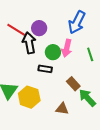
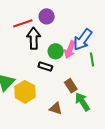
blue arrow: (77, 22) -> (83, 40), moved
purple circle: (39, 28) -> (47, 16), moved
red line: (16, 30) -> (23, 23), turned -60

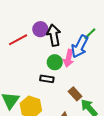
black arrow: (34, 38) -> (54, 35), moved
green line: (92, 59) -> (90, 34), moved, turned 64

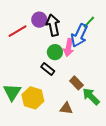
black rectangle: (47, 79) -> (48, 69), turned 32

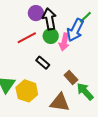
red line: (17, 31) -> (27, 38), moved
green circle: (55, 52) -> (51, 36), moved
brown triangle: (66, 108) -> (60, 102), size x1.5

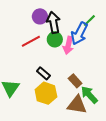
black rectangle: (43, 63) -> (43, 73), moved
yellow hexagon: (27, 91) -> (46, 93), moved
brown triangle: (60, 102) -> (77, 105), moved

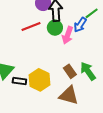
blue arrow: (79, 33) -> (80, 25), size x0.7
black rectangle: (43, 73) -> (19, 81), moved, turned -40
green arrow: (89, 95) -> (88, 71), moved

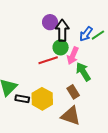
blue arrow: (80, 25) -> (86, 34), moved
red line: (31, 26) -> (48, 60), moved
green arrow: (88, 71) -> (83, 72), moved

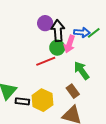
blue arrow: (86, 34) -> (82, 32), turned -119
pink arrow: (73, 56) -> (69, 44), moved

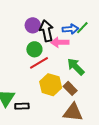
pink arrow: (69, 44) -> (60, 42), turned 78
green circle: (57, 48) -> (34, 49), moved
yellow hexagon: (42, 100) -> (51, 85), moved

